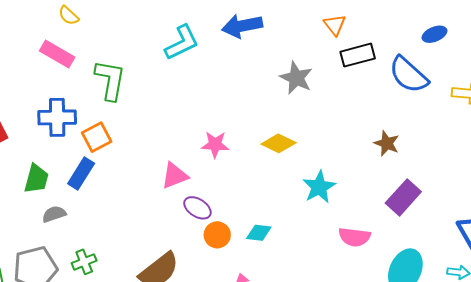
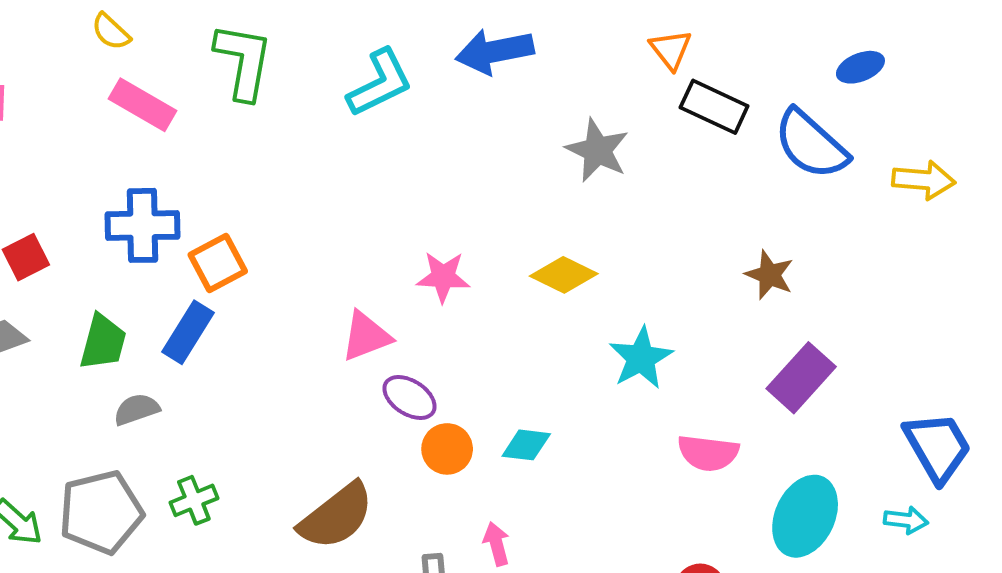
yellow semicircle: (69, 16) -> (111, 32), moved
black rectangle: (358, 55) -> (714, 107), turned 40
green L-shape: (110, 80) -> (243, 61), moved

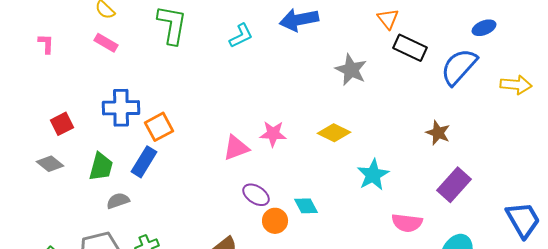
cyan L-shape: (380, 83) -> (241, 36), size x0.7
pink rectangle: (143, 105) -> (106, 43), moved, size x0.7
blue semicircle: (811, 144) -> (459, 67), turned 90
pink triangle: (366, 336) -> (236, 148), moved
cyan diamond: (526, 445) -> (306, 206), moved, turned 55

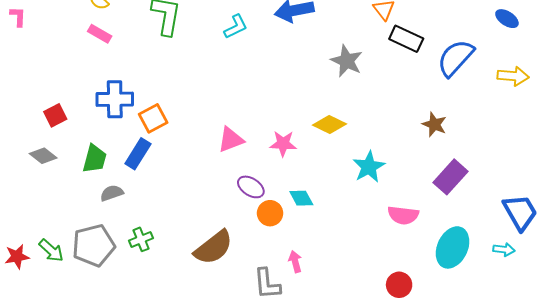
blue ellipse: (484, 28) -> (507, 19), moved, turned 55
pink L-shape: (46, 44) -> (18, 17), moved
pink star: (273, 134) -> (283, 144), moved

